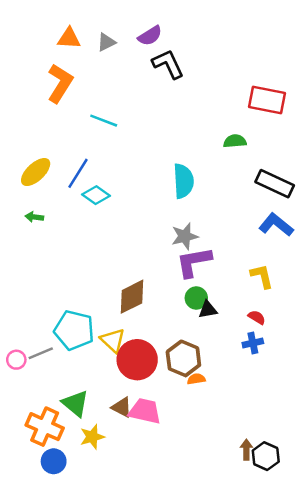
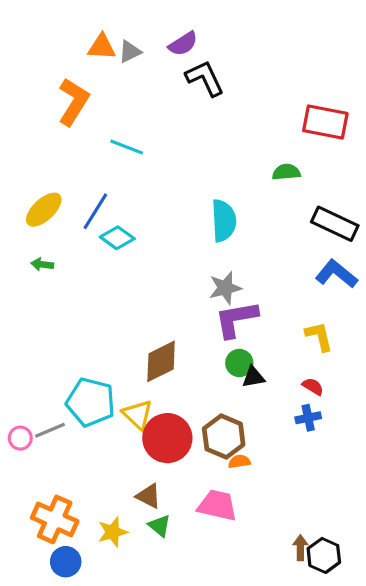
orange triangle: (69, 38) -> (102, 47), moved
green triangle: (75, 403) -> (160, 526), moved, size x0.7
pink trapezoid: (145, 411) -> (217, 505), moved

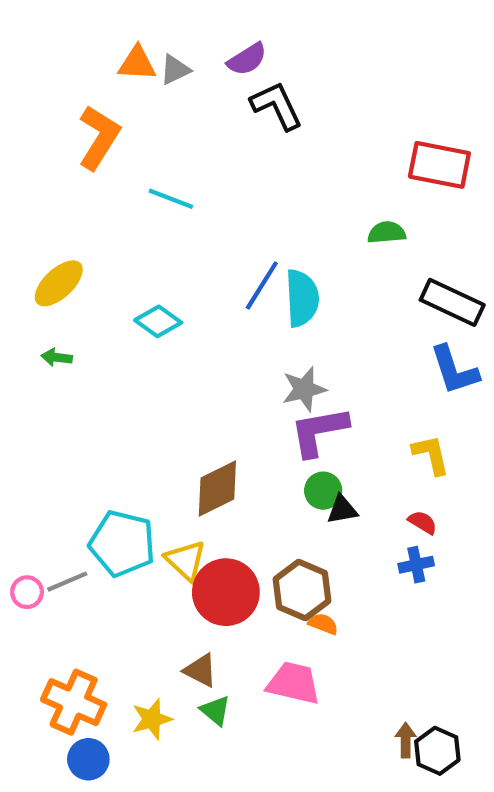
blue line: (95, 211) -> (262, 285), moved
blue L-shape: (336, 274) -> (454, 370), turned -147
orange semicircle: (239, 462) -> (323, 624), turned 30

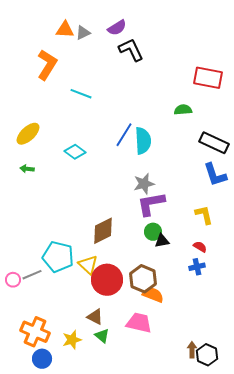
orange semicircle: (323, 624) -> (153, 295), size x1.5

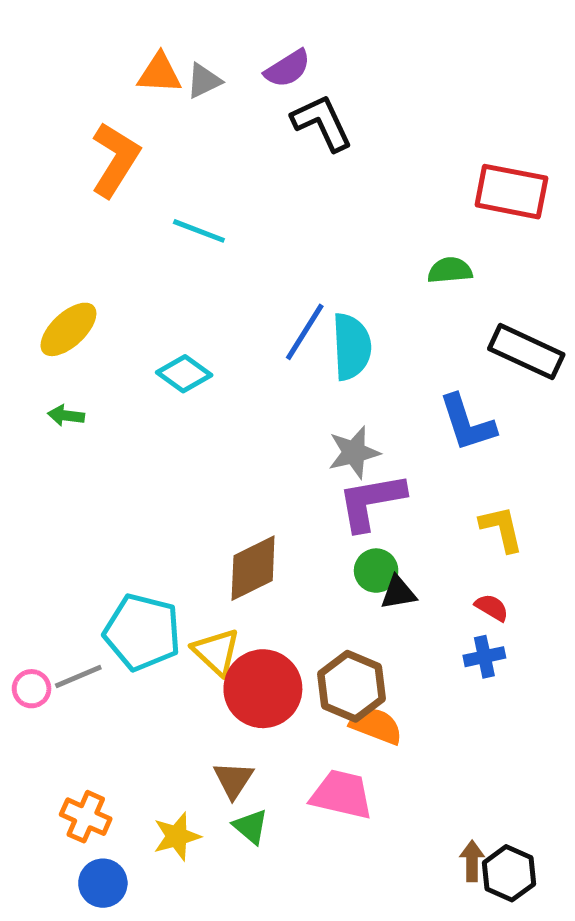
blue L-shape: (215, 175) -> (467, 423), moved
brown triangle: (95, 317) -> (233, 780), turned 36
orange cross: (35, 332) -> (86, 817), size x0.7

